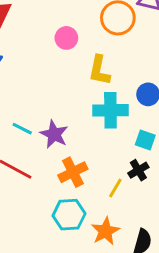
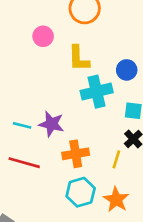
orange cross: (73, 172) -> (76, 154), turned 30

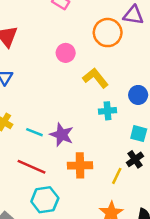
yellow L-shape: (79, 58) -> (95, 78), turned 135
cyan cross: (97, 92) -> (108, 111), size x0.6
cyan hexagon: (81, 192) -> (45, 200), moved

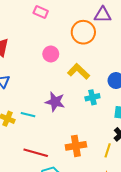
cyan line: (34, 132) -> (28, 115), moved
purple star: (62, 135) -> (55, 102), moved

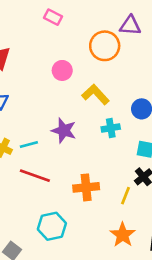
cyan line: (28, 115) -> (29, 145), turned -32
red line: (36, 153) -> (35, 176), moved

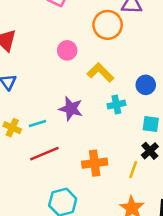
red line: (35, 176) -> (44, 154), turned -40

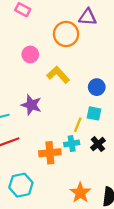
cyan cross: (116, 105) -> (72, 144), moved
cyan square: (151, 124) -> (94, 113), moved
yellow line: (133, 170) -> (78, 125), moved

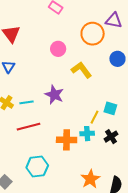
blue circle: (97, 87) -> (117, 59), moved

